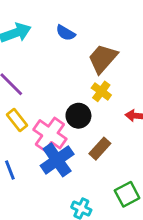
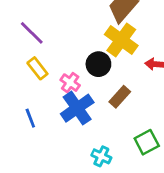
yellow cross: (101, 91) -> (121, 40), size x1.6
pink cross: (50, 134) -> (70, 83), size x0.6

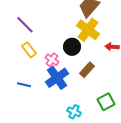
blue line: (30, 118) -> (24, 85), turned -56

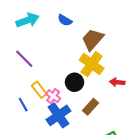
yellow rectangle: (29, 50) -> (39, 90), moved
blue line: (24, 85) -> (23, 105), moved, turned 48

